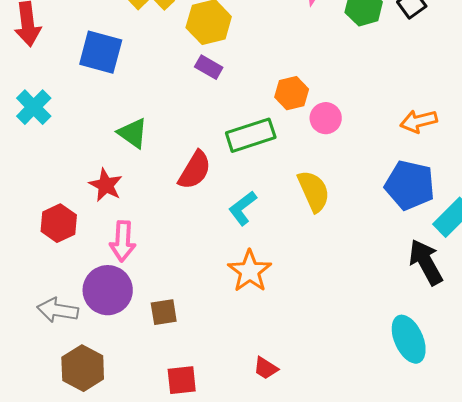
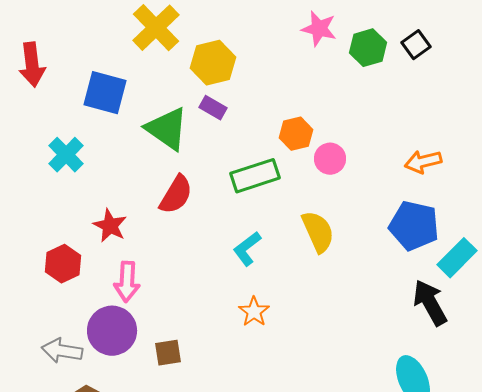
cyan cross: (34, 107) -> (66, 155), moved
green triangle: (133, 133) -> (167, 129), moved, size x1.4
red semicircle: (195, 170) -> (176, 195), moved
orange star: (250, 271) -> (254, 312), size x0.7

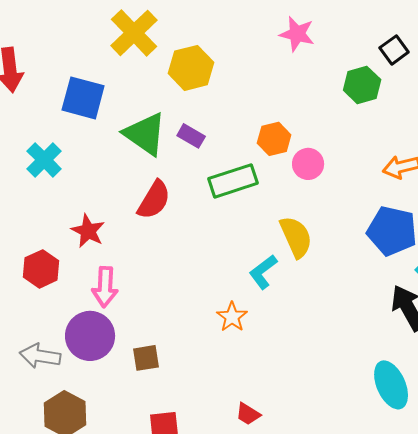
green hexagon: (368, 48) -> (362, 85), moved
purple rectangle: (213, 108) -> (191, 136), moved
cyan L-shape: (247, 249) -> (263, 272), moved

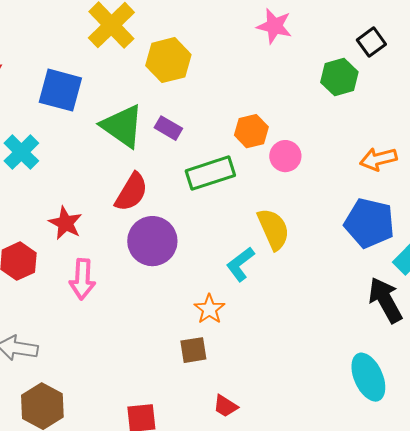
purple circle: (90, 336) -> (152, 241), moved
brown square: (146, 358) -> (193, 350), moved

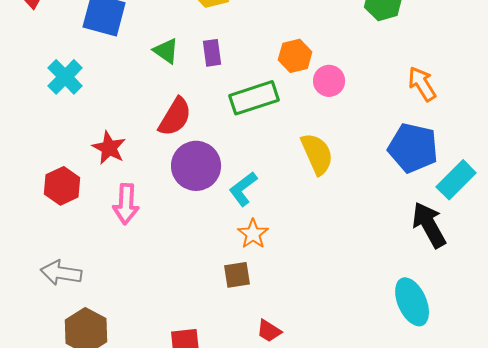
green triangle: (122, 126) -> (166, 51), size x0.6
purple rectangle: (168, 128) -> (212, 53), turned 52
orange arrow: (378, 159) -> (422, 84), turned 72
cyan L-shape: (240, 264) -> (243, 189), moved

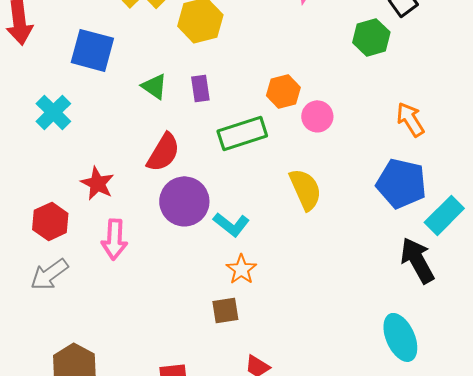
cyan L-shape: (243, 189) -> (231, 224), turned -105
gray arrow: (61, 273) -> (49, 274), moved, turned -45

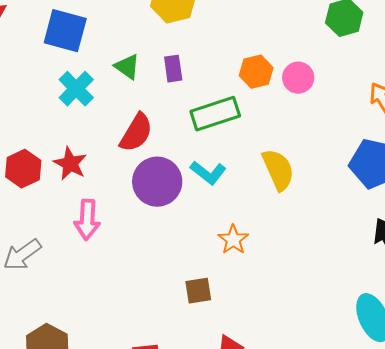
cyan cross: (53, 112) -> (76, 89), moved
pink circle: (317, 116) -> (298, 78), moved
red hexagon: (50, 221) -> (23, 169), moved
cyan L-shape: (231, 224) -> (208, 173), moved
orange star: (241, 269) -> (233, 240), moved

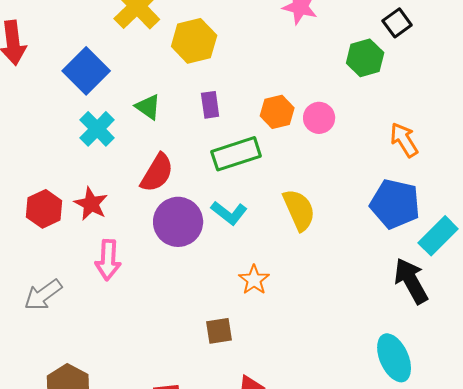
blue square: (65, 31) -> (86, 71), turned 30
purple rectangle: (173, 69) -> (210, 105), moved

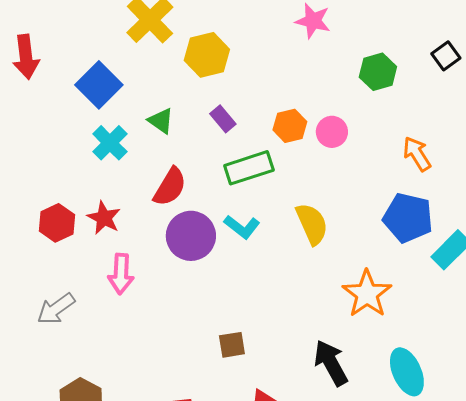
black square: (397, 23) -> (446, 56), moved
purple rectangle: (210, 105) -> (223, 119), turned -32
orange star: (254, 280) -> (367, 294), moved, size x1.6
black arrow: (411, 281) -> (331, 363), moved

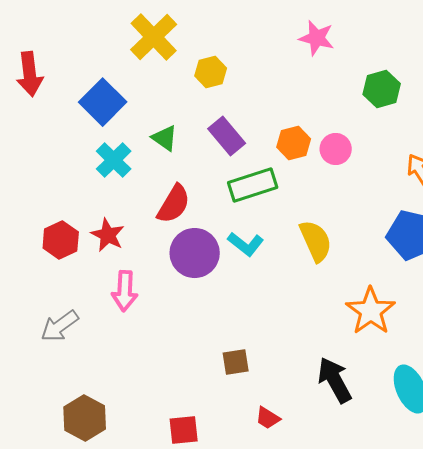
yellow hexagon: (207, 55) -> (211, 72), size x0.7
purple rectangle: (223, 119) -> (227, 136), size x1.4

